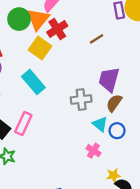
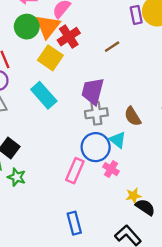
purple trapezoid: (109, 79) -> (93, 91), moved
brown semicircle: (114, 103) -> (133, 116), turned -66
pink rectangle: (23, 123) -> (75, 171), moved
blue circle: (117, 131) -> (96, 147), moved, size x1.6

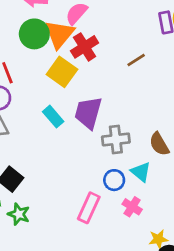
purple trapezoid: (93, 91) -> (88, 113), moved
cyan rectangle: (44, 95) -> (53, 117), size x0.7
blue circle: (96, 147) -> (114, 180), size x0.6

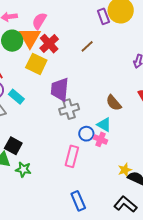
cyan rectangle: (53, 117) -> (16, 97), moved
gray cross: (116, 140) -> (69, 109), moved
pink cross: (132, 207) -> (100, 139), moved

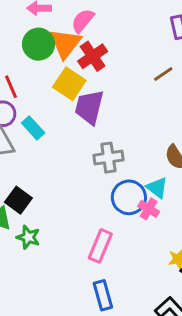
brown line: (87, 46) -> (163, 74), moved
purple trapezoid: (60, 89) -> (89, 107), moved
blue circle: (86, 134) -> (129, 197), size x1.5
pink rectangle: (72, 156) -> (100, 246), moved

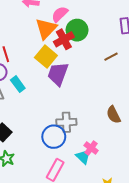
green circle: (38, 44) -> (77, 30), moved
gray cross: (108, 158) -> (66, 122), moved
cyan triangle: (157, 188) -> (83, 157), moved
blue circle: (129, 197) -> (54, 137), moved

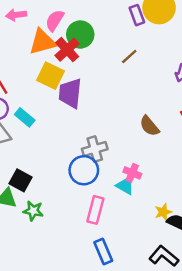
orange triangle: (46, 29) -> (42, 42), turned 45

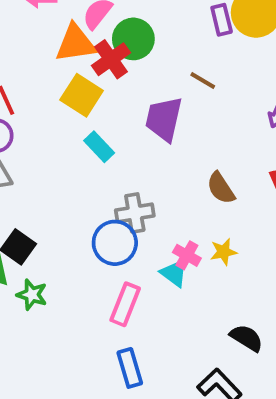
brown line: (129, 57) -> (203, 81), turned 66
purple trapezoid: (70, 93) -> (164, 119), moved
cyan rectangle: (25, 117) -> (99, 147), moved
yellow star: (163, 212) -> (224, 252), moved

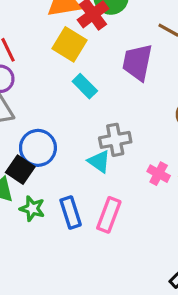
blue circle: (115, 243) -> (38, 148), moved
cyan triangle: (174, 273) -> (99, 161), moved
blue rectangle: (130, 368) -> (71, 212), moved

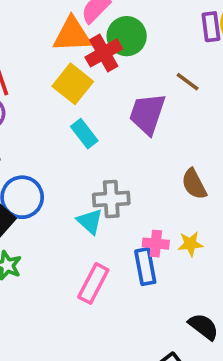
pink cross: (159, 174) -> (156, 244), turned -30
blue rectangle: (71, 212) -> (145, 267), moved

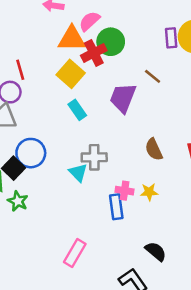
pink rectangle: (93, 283) -> (75, 253), moved

